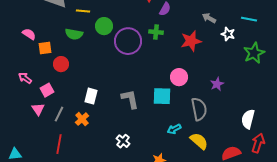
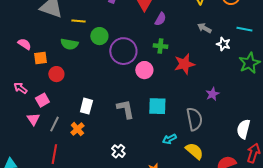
green cross: (156, 32) -> (160, 46), moved
red star: (191, 41) -> (184, 64), moved
pink circle: (179, 77) -> (144, 70), moved

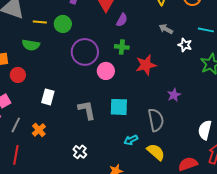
green circle: (99, 36) -> (63, 24), moved
white rectangle: (86, 106) -> (48, 97), moved

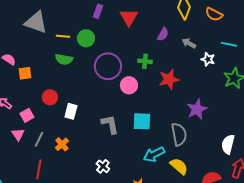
purple semicircle: (122, 20) -> (163, 34), moved
green semicircle: (31, 45) -> (64, 59), moved
red circle: (18, 75) -> (50, 97), moved
purple star: (174, 95) -> (197, 109), size x1.5
cyan arrow: (131, 140) -> (154, 154), size x1.5

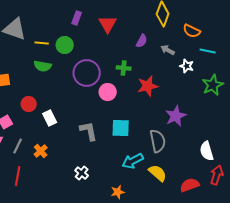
orange semicircle: (214, 14) -> (192, 31), moved
white rectangle: (71, 111) -> (50, 118), turned -42
white semicircle: (228, 144) -> (207, 151), turned -30

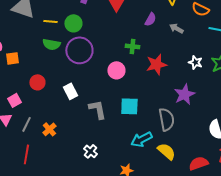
white star: (187, 66) -> (195, 62), moved
purple circle: (87, 73) -> (79, 50), moved
white rectangle: (50, 118) -> (70, 91), moved

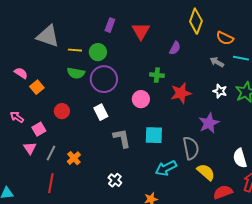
gray arrow: (176, 28) -> (217, 62), moved
orange square: (12, 58) -> (37, 87), turned -32
white rectangle: (70, 91) -> (101, 112), moved
yellow semicircle: (166, 151) -> (206, 172), moved

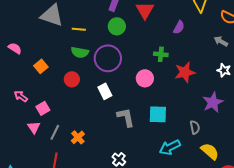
green circle: (98, 52) -> (117, 26), moved
pink semicircle: (21, 73) -> (15, 48), moved
red circle: (62, 111) -> (72, 79), moved
gray semicircle: (191, 148) -> (195, 127), size x0.6

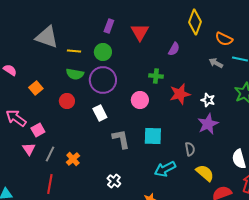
green circle: (117, 26) -> (103, 52), moved
white star: (224, 70) -> (208, 100), moved
pink arrow: (21, 96) -> (16, 118), size x1.5

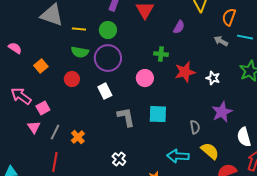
orange semicircle: (224, 39) -> (229, 17), turned 84
purple star: (208, 124) -> (222, 112), moved
cyan arrow: (165, 169) -> (178, 156), moved, turned 30

